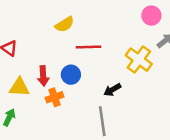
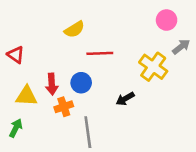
gray line: (102, 121) -> (88, 132), moved

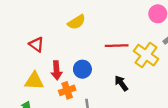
red line: (100, 53) -> (117, 46), moved
red triangle: (16, 55) -> (36, 44), moved
black arrow: (125, 99) -> (121, 83), turned 84

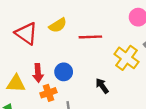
red triangle: (36, 44) -> (26, 33), moved, size x1.5
red line: (117, 46) -> (90, 37), moved

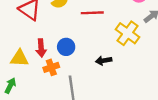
black arrow: (102, 86) -> (104, 61), turned -63

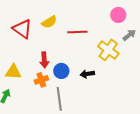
blue circle: (66, 47) -> (61, 71), moved
red arrow: (41, 48) -> (44, 60), moved

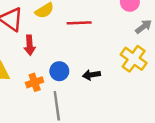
yellow cross: (108, 50) -> (134, 59), moved
red arrow: (44, 60) -> (30, 45), moved

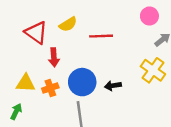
blue circle: (59, 71) -> (82, 82), size x1.5
orange cross: (35, 82) -> (50, 88), moved

